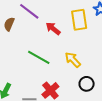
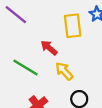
red arrow: (53, 29) -> (49, 48), moved

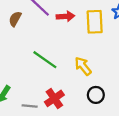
red arrow: (49, 48) -> (66, 16), moved, turned 132

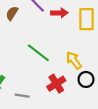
black circle: (96, 95) -> (86, 79), moved
red cross: (54, 98) -> (56, 84), moved

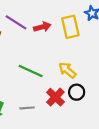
black circle: (86, 79) -> (77, 92), moved
gray line: (22, 96) -> (27, 108), moved

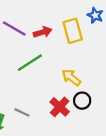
green line: (31, 71) -> (30, 63), moved, turned -55
gray line: (27, 108) -> (22, 112), moved, turned 32

